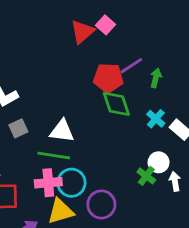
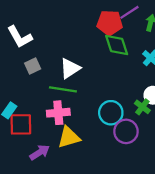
white triangle: (62, 131) -> (70, 68), turned -40
cyan circle: (71, 183) -> (111, 113), moved
purple circle: (101, 204) -> (126, 131), moved

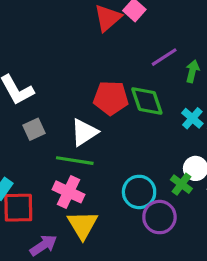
red pentagon: (110, 23) -> (111, 98), moved
pink cross: (58, 113) -> (68, 192), turned 30
yellow triangle: (69, 137) -> (83, 225), turned -45

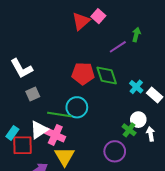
green arrow: (192, 71) -> (136, 35), moved
white triangle: (84, 132) -> (39, 130), moved
cyan circle: (139, 192) -> (77, 107), moved

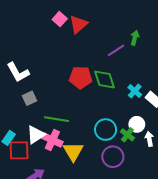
pink square: (98, 16) -> (60, 19), moved
cyan circle: (77, 107) -> (106, 130), moved
yellow triangle: (65, 156) -> (73, 151), moved

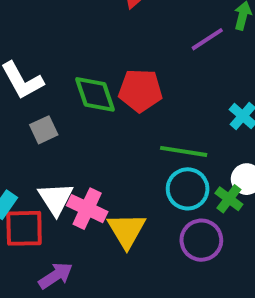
green diamond: (105, 80) -> (95, 94), moved
green line: (57, 119) -> (184, 151), moved
white triangle: (36, 135) -> (56, 199), turned -30

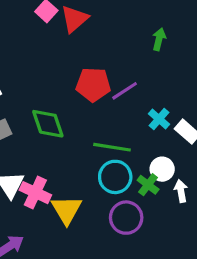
purple line: (207, 39) -> (125, 91), moved
red pentagon: (140, 90) -> (93, 85), moved
green diamond: (95, 94) -> (48, 124), moved

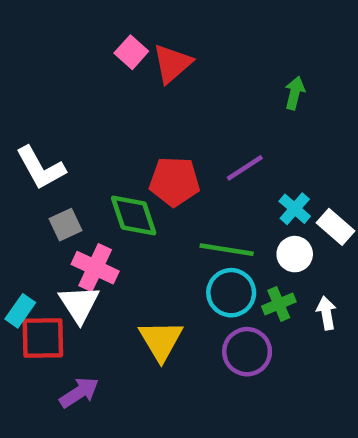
red pentagon: (93, 85) -> (174, 181), moved
white circle: (162, 169) -> (295, 254), moved
green cross: (148, 185) -> (279, 304), turned 30
pink cross: (35, 193) -> (95, 268), moved

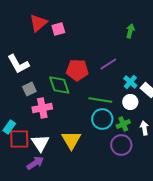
pink square: (131, 52) -> (58, 29), moved, turned 32
red triangle: (172, 64) -> (38, 23), moved
pink cross: (95, 268) -> (42, 108), turned -36
white triangle: (79, 304) -> (40, 143), moved
purple circle: (247, 352) -> (121, 145), moved

